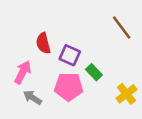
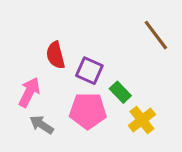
yellow cross: (127, 94) -> (142, 120), moved

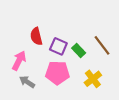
brown line: (156, 35) -> (102, 45), moved
green rectangle: (120, 92) -> (79, 51), moved

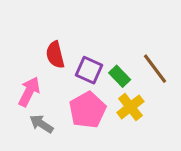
pink pentagon: (57, 73) -> (87, 110), turned -30
yellow cross: (93, 79) -> (130, 107), moved

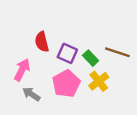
brown line: (155, 69) -> (117, 52), turned -35

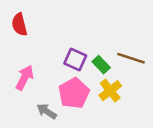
red semicircle: (42, 42) -> (19, 24), moved
gray arrow: (31, 94) -> (47, 111), moved

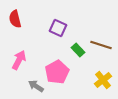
purple square: (75, 59) -> (58, 28), moved
yellow cross: (110, 91) -> (103, 80), moved

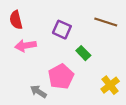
brown line: (101, 45) -> (106, 22), moved
pink arrow: (19, 60) -> (26, 46), moved, turned -126

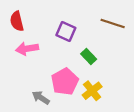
yellow cross: (110, 85) -> (92, 91), moved

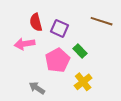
red semicircle: (17, 21) -> (36, 22), moved
pink pentagon: (65, 82) -> (57, 60), moved

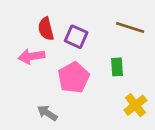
green rectangle: (80, 51) -> (117, 67), moved, turned 40
yellow cross: (83, 82) -> (135, 105), moved

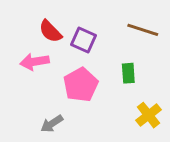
red semicircle: (46, 29) -> (50, 31), turned -30
gray arrow: (47, 113) -> (52, 124), turned -66

